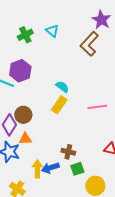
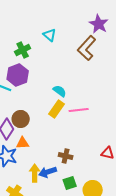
green cross: (25, 35) -> (23, 50), moved
pink line: (97, 107) -> (79, 110), moved
green square: (77, 169) -> (70, 183), moved

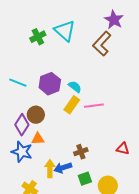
cyan triangle: (50, 35) -> (65, 31), size x1.6
green cross: (23, 50) -> (38, 37), moved
purple hexagon: (18, 75) -> (50, 84), moved
brown cross: (66, 156) -> (81, 152), turned -32

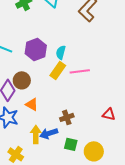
cyan semicircle: (75, 87) -> (61, 52), turned -112
orange triangle: (38, 139) -> (32, 104), moved, turned 32
green square: (85, 179) -> (71, 144), turned 32

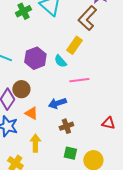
cyan semicircle: (61, 52) -> (60, 61), turned -56
yellow rectangle: (58, 70) -> (74, 45), moved
blue arrow: (49, 133) -> (57, 103), moved

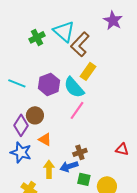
brown L-shape: (87, 18) -> (80, 44), moved
cyan semicircle: (60, 61) -> (74, 87), size x1.6
pink line: (79, 80) -> (77, 110), moved, turned -48
blue arrow: (57, 103) -> (69, 166), moved

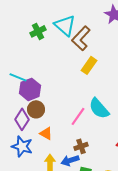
purple hexagon: (49, 84) -> (30, 89), moved
cyan semicircle: (74, 87) -> (99, 108), moved
pink line: (77, 110) -> (78, 116), moved

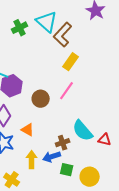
cyan semicircle: (99, 108) -> (83, 131), moved
brown circle: (36, 109) -> (41, 99), moved
pink line: (78, 116) -> (67, 91), moved

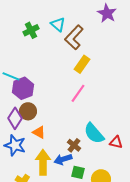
cyan triangle: (47, 22) -> (58, 24), size x0.7
brown circle: (41, 99) -> (28, 111), moved
brown cross: (63, 143) -> (74, 145), turned -32
yellow arrow: (32, 160) -> (43, 162), size x1.4

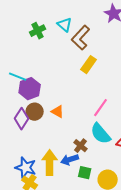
pink line: (78, 93) -> (101, 108), moved
orange triangle: (39, 132) -> (58, 112), moved
blue star: (15, 145) -> (26, 168), moved

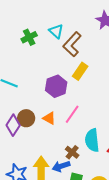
purple hexagon: (30, 89) -> (56, 86), moved
pink line: (101, 108) -> (72, 114), moved
cyan semicircle: (101, 134) -> (92, 140), turned 35

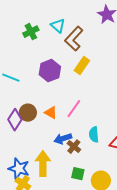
purple hexagon: (56, 86) -> (50, 71), moved
cyan semicircle: (92, 140) -> (94, 135), size x0.7
blue arrow: (61, 166) -> (63, 139), moved

